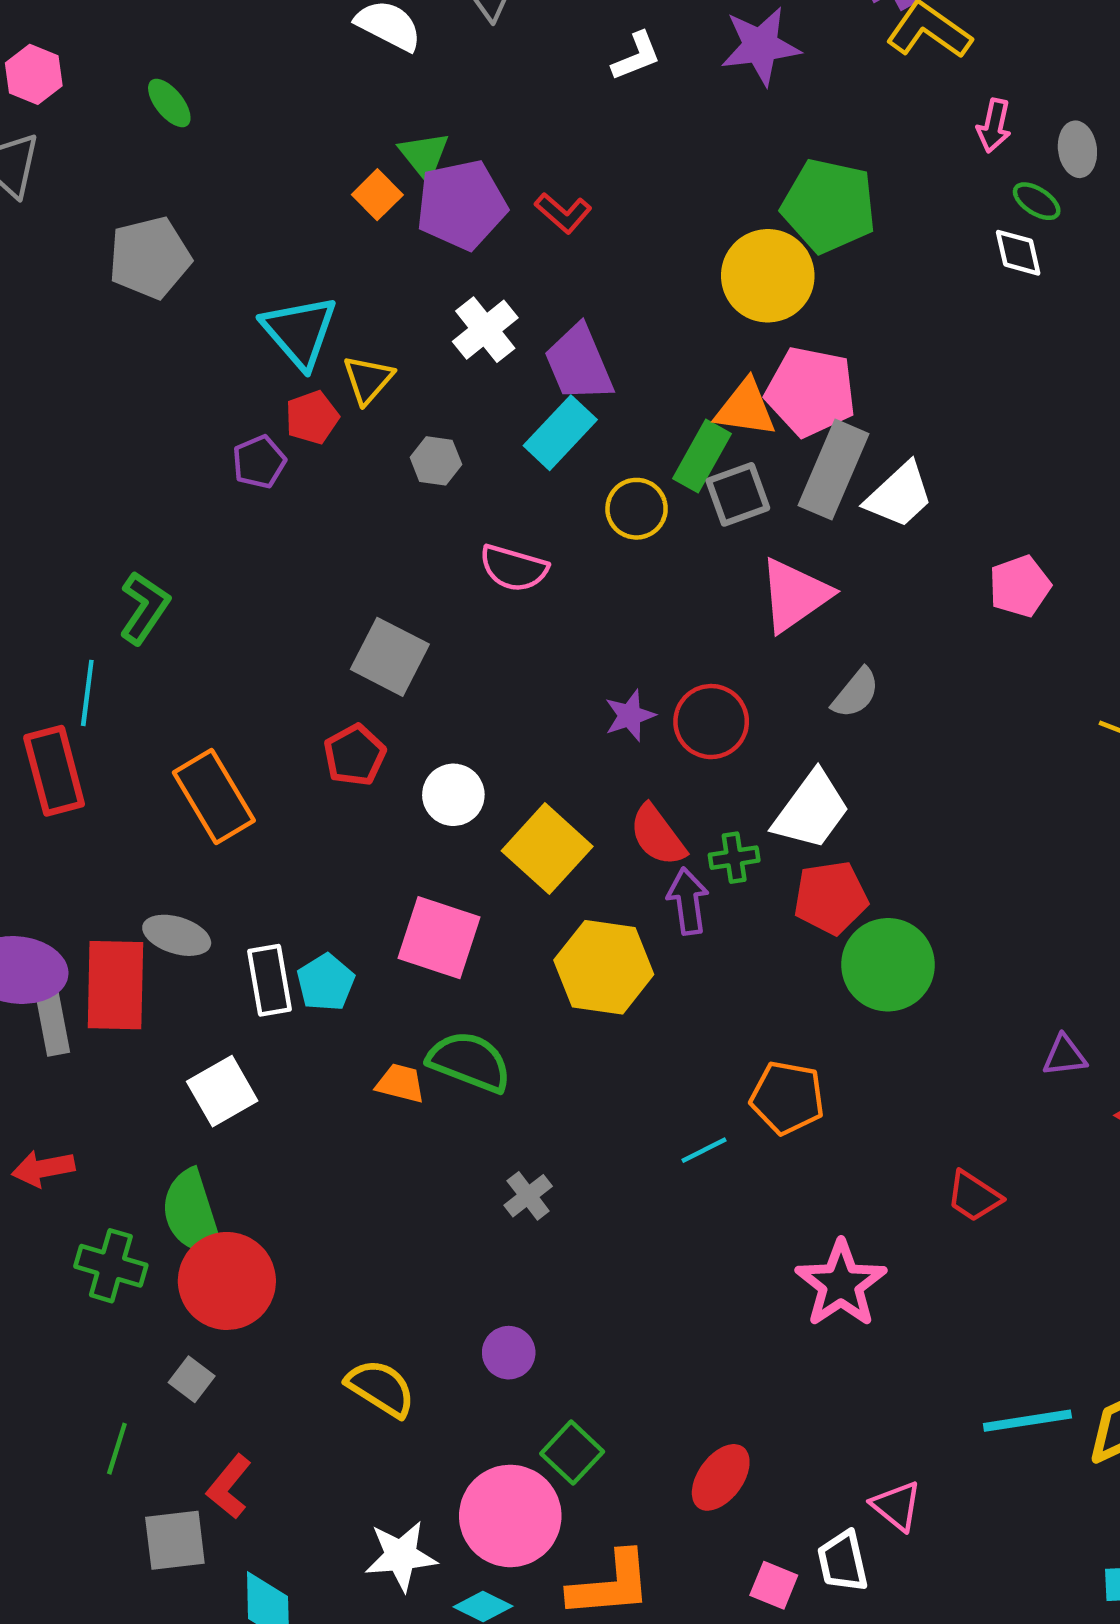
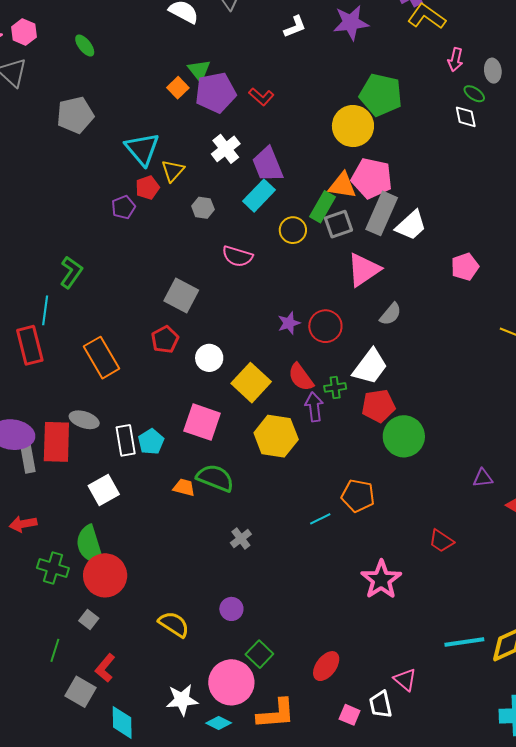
gray square: (175, 1540) -> (81, 692), turned 36

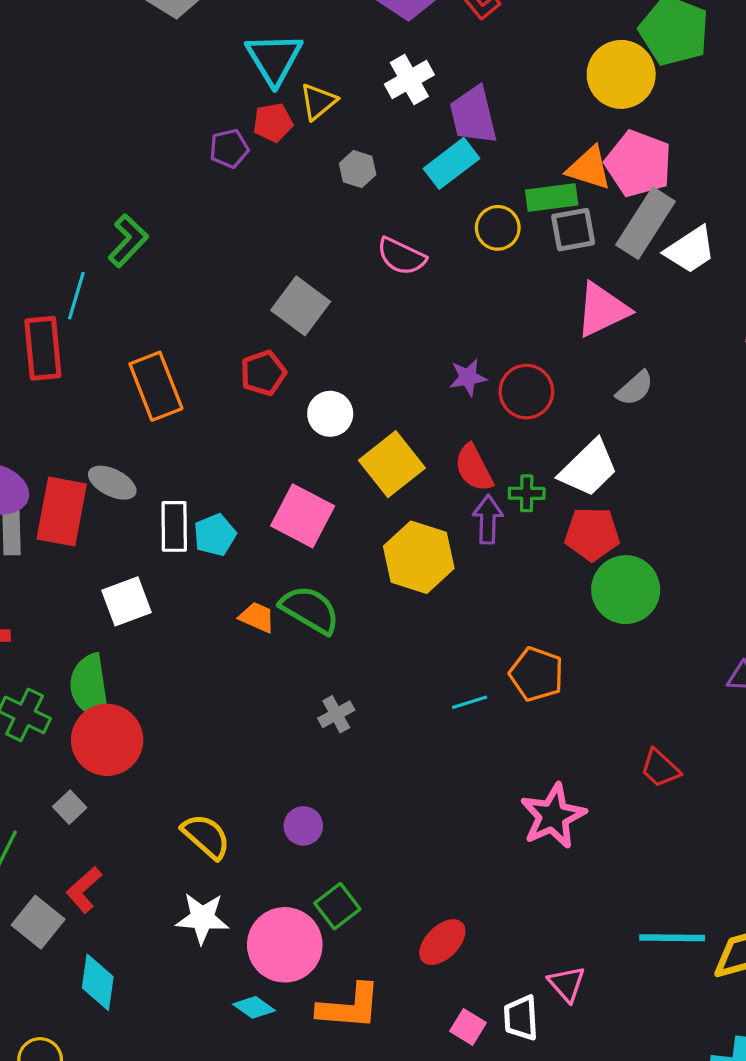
green rectangle: (323, 207) -> (552, 198), turned 44
white star: (182, 700) -> (202, 918), moved

